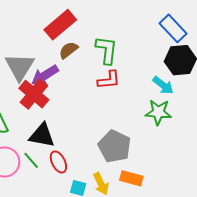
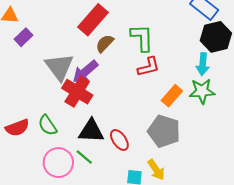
cyan arrow: (163, 85) -> (203, 64), turned 65
red ellipse: (58, 162) -> (119, 140), moved
orange rectangle: (131, 178) -> (172, 96), moved, turned -55

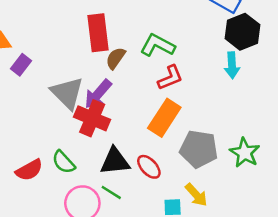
red rectangle: (93, 20) -> (98, 33), turned -40
green L-shape: (142, 38) -> (158, 45), turned -52
green star: (202, 91) -> (245, 153), moved, turned -30
orange rectangle: (172, 96) -> (164, 118), moved, size x1.4

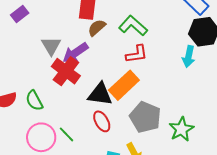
gray triangle: (67, 93) -> (51, 46), size x0.7
black triangle: (115, 161) -> (100, 94), moved

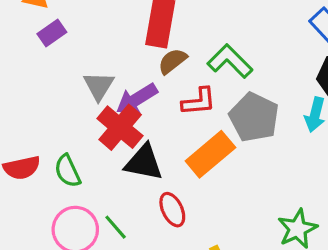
red L-shape: (137, 54) -> (199, 102), moved
black triangle: (100, 94) -> (144, 162), moved
gray pentagon: (145, 117) -> (254, 117), moved

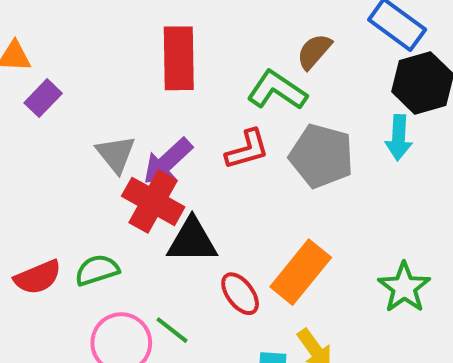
brown semicircle: (172, 61) -> (314, 51), moved
orange rectangle: (210, 154) -> (301, 272), moved
green semicircle: (68, 171) -> (97, 270), turned 108

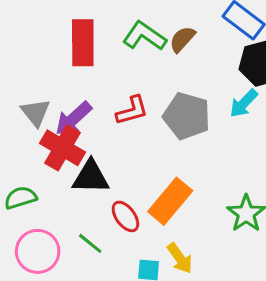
green L-shape: (277, 90) -> (144, 36), moved
cyan arrow: (399, 138) -> (244, 103), turned 40
green line: (172, 330) -> (90, 243), moved

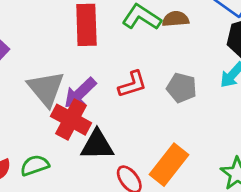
brown semicircle: (182, 39) -> (176, 19), turned 45
gray triangle: (36, 113) -> (46, 89), size x1.4
gray pentagon: (187, 116) -> (182, 88), size x0.7

